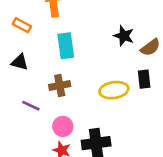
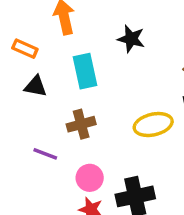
black star: (124, 36) -> (131, 39), moved
black triangle: (20, 62) -> (35, 86), moved

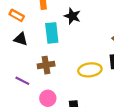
black star: (131, 39) -> (72, 16), moved

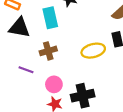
black triangle: (21, 39) -> (19, 28), size x1.5

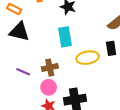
cyan rectangle: (50, 18) -> (65, 37), moved
brown cross: (48, 51) -> (50, 68), moved

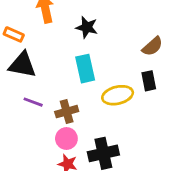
purple line: (23, 72) -> (33, 102), moved

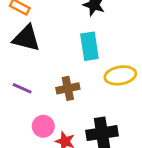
purple line: (33, 102) -> (22, 88), moved
pink circle: (66, 139) -> (43, 126), moved

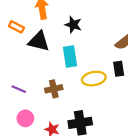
black triangle: (26, 38) -> (39, 41), moved
pink circle: (43, 126) -> (25, 118), moved

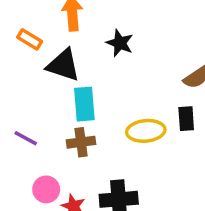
cyan rectangle: (70, 57) -> (84, 104), moved
pink circle: (25, 118) -> (46, 189), moved

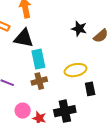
black star: (120, 43) -> (79, 29), moved
black rectangle: (186, 119) -> (90, 89), moved

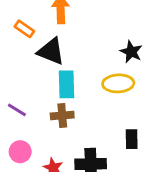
yellow ellipse: (75, 70) -> (118, 83), moved
pink circle: (23, 111) -> (20, 152), moved

